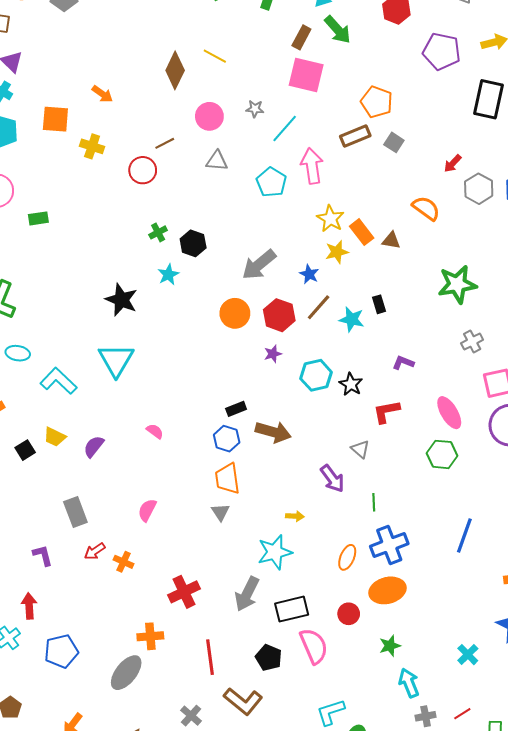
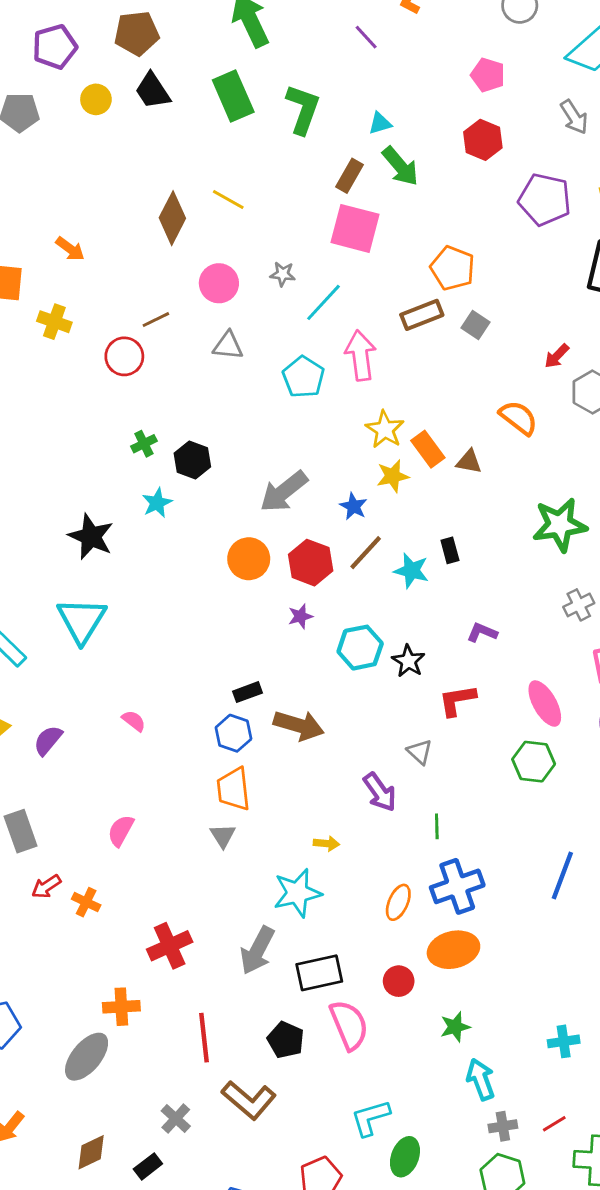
cyan cross: (468, 655) -> (564, 1041), turned 35

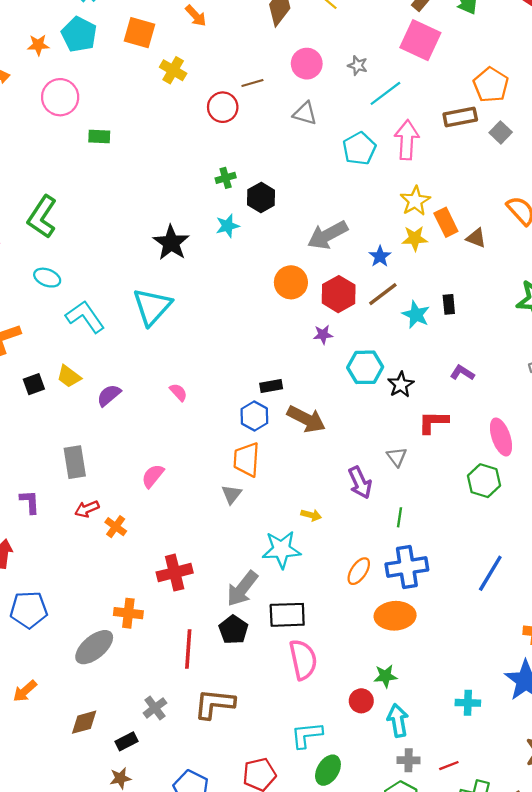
red circle: (399, 981) -> (361, 701), moved
black pentagon: (286, 1040) -> (233, 630), moved
brown L-shape: (249, 1100) -> (214, 704), turned 135

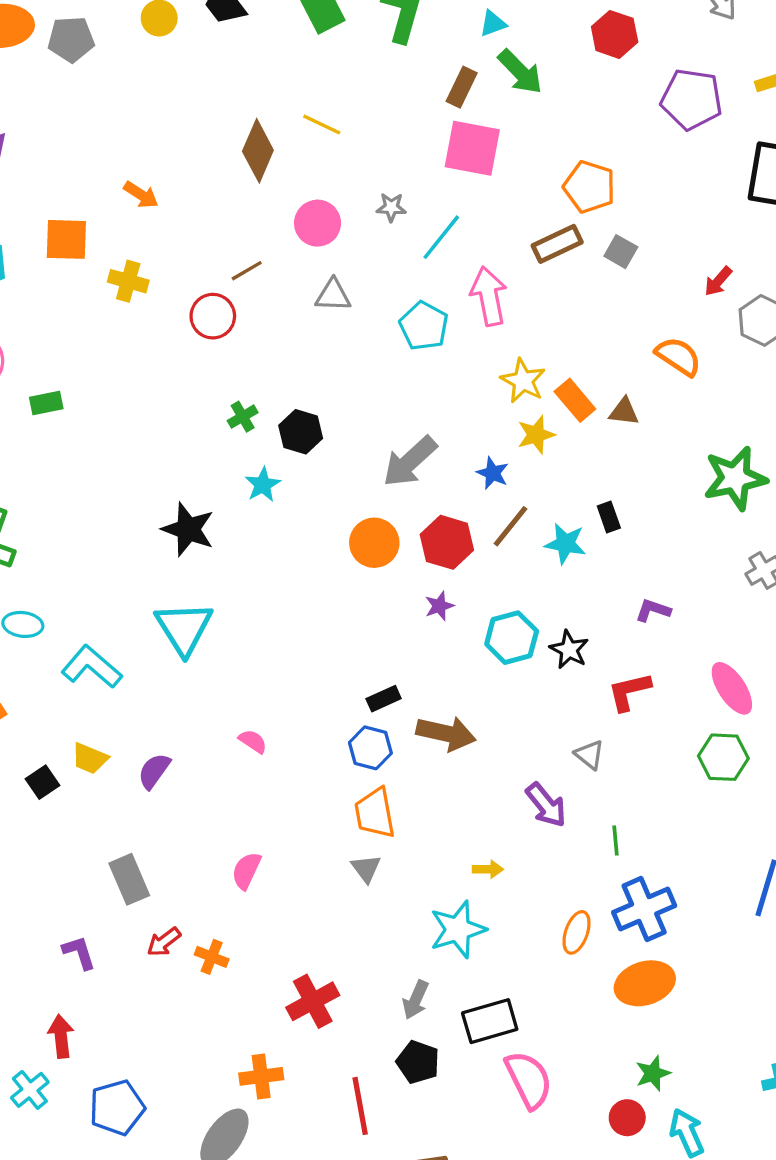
gray arrow: (242, 589) -> (416, 1000), size x0.7

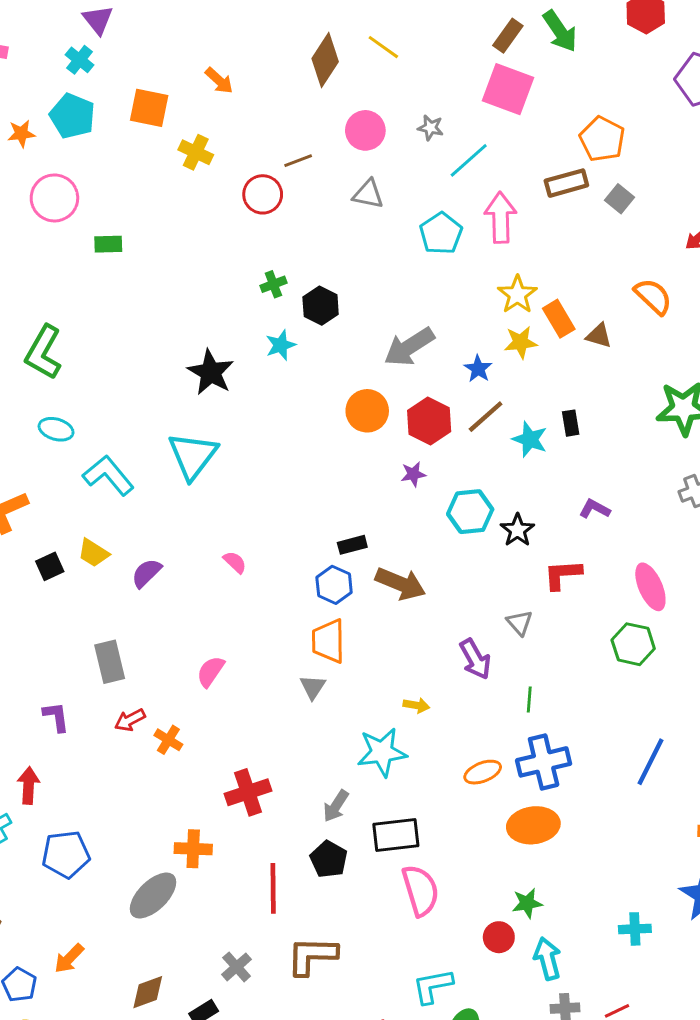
orange ellipse: (577, 932) -> (483, 772), turned 39

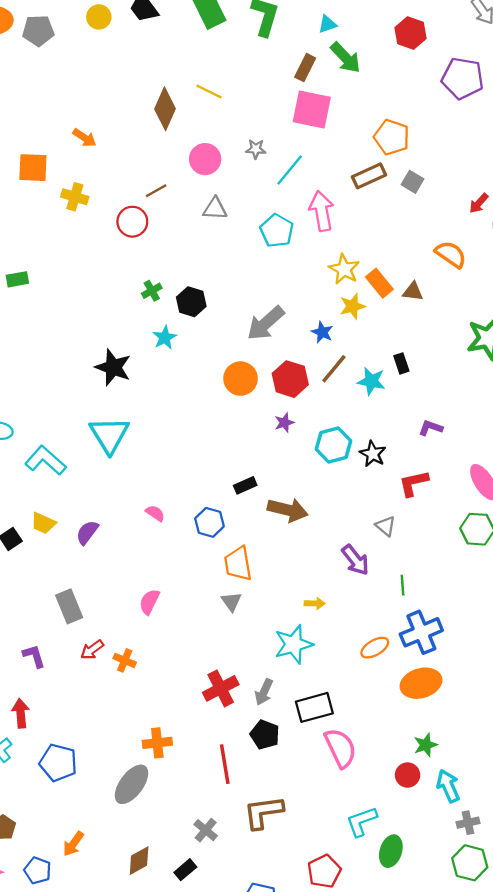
blue hexagon: (334, 585) -> (210, 522), moved
red cross: (248, 792) -> (221, 688), moved
blue pentagon: (66, 854) -> (58, 763), turned 30

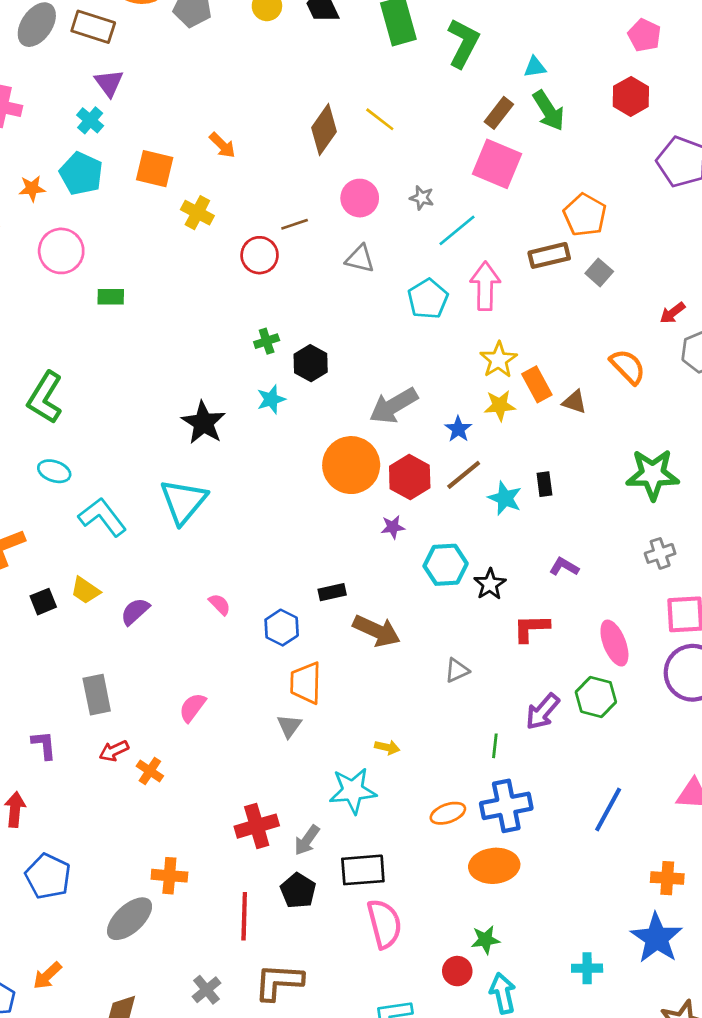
orange circle: (241, 379) -> (351, 465), size x1.4
gray triangle: (386, 526) -> (457, 670), moved, turned 45
purple arrow: (355, 560) -> (543, 712), moved, turned 68

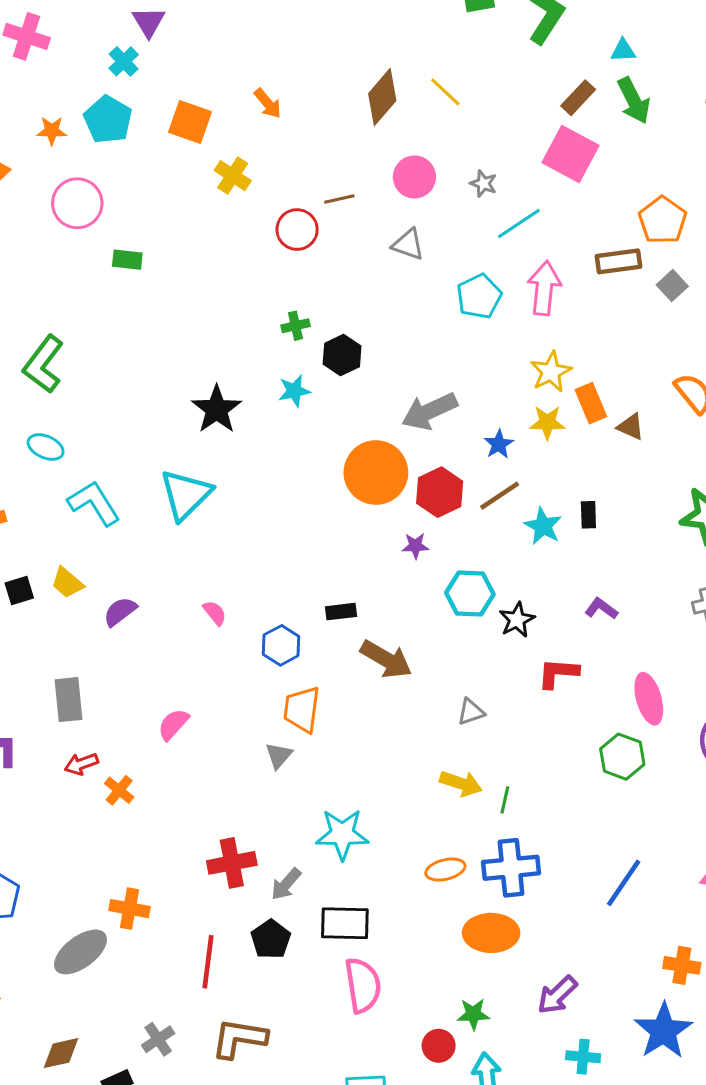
purple arrow: (543, 712) -> (557, 995), moved
yellow arrow: (387, 747) -> (461, 783), moved, size x1.5

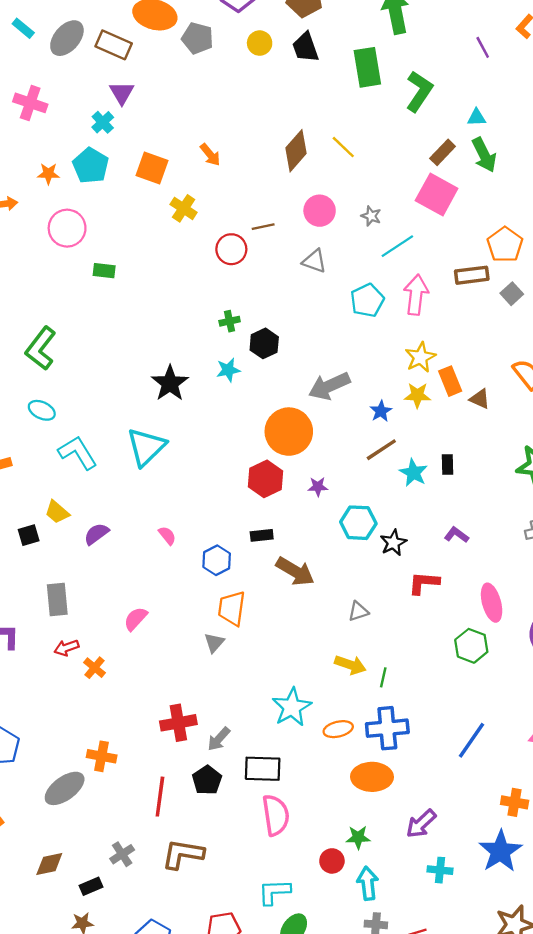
red hexagon: (440, 492) -> (266, 479), moved
black square: (19, 591) -> (29, 535), moved
cyan star: (342, 834) -> (292, 707), moved, turned -30

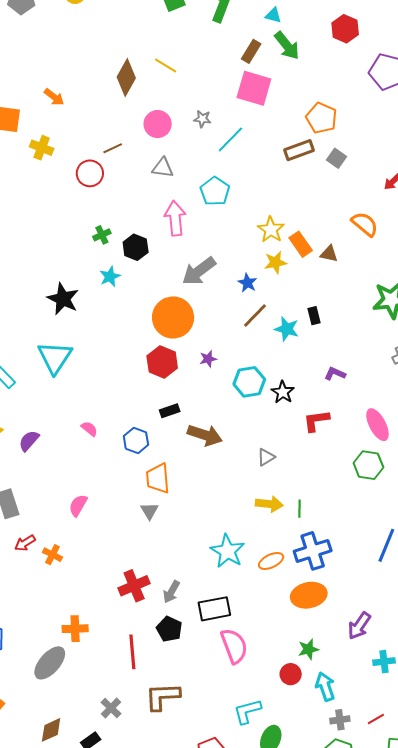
cyan triangle: (477, 117) -> (273, 15), turned 30
pink arrow: (416, 295) -> (175, 218), moved

